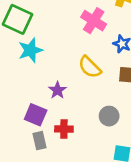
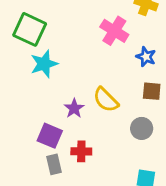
yellow semicircle: (90, 67) -> (106, 100), moved
gray circle: (109, 116) -> (142, 128), moved

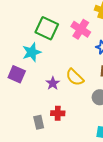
green square: (30, 29) -> (47, 28), moved
purple square: (50, 136) -> (17, 74), moved

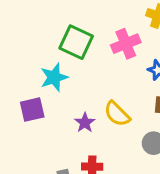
pink cross: (81, 29) -> (126, 44), turned 36
purple square: (17, 74) -> (32, 110), turned -36

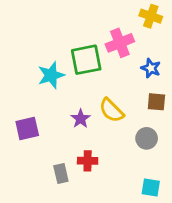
green square: (76, 42) -> (86, 60), moved, turned -36
purple square: (32, 110) -> (27, 129), moved

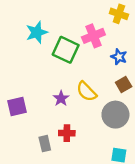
green square: (86, 60) -> (66, 50), turned 36
cyan star: (51, 75) -> (37, 32), moved
brown square: (156, 102) -> (124, 85), turned -35
gray circle: (147, 138) -> (115, 115), size x1.5

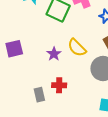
purple square: (17, 107) -> (14, 49), moved

